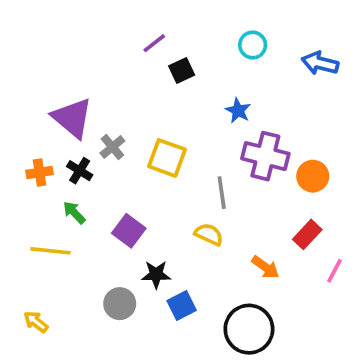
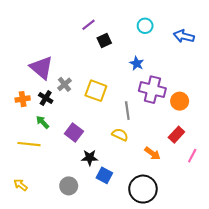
gray circle: (120, 304) -> (69, 186), moved
blue square: (182, 305) -> (104, 175), turned -35

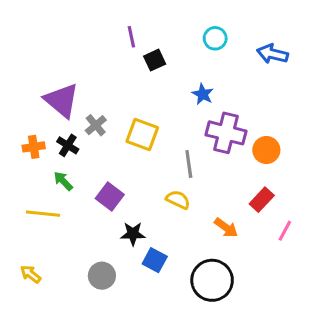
purple line: (89, 25) -> (131, 37), turned -64

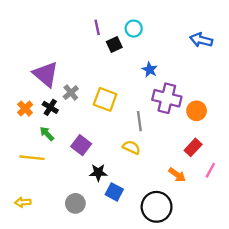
cyan circle: (215, 38) -> (134, 29), moved
orange cross: (34, 147) -> (25, 109), turned -35
orange arrow: (226, 228) -> (177, 175), moved
yellow arrow: (31, 274) -> (23, 202), turned -42

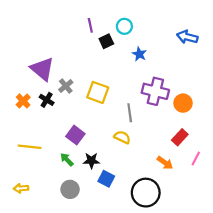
blue star: (150, 70) -> (139, 54), moved
green arrow: (47, 134) -> (67, 160), moved

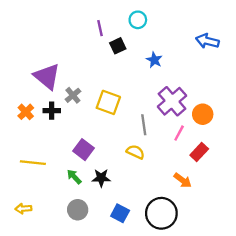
cyan circle: (124, 26) -> (138, 20), moved
purple cross: (155, 91) -> (172, 101), turned 35
black cross: (47, 100) -> (52, 111), turned -32
pink line: (196, 158) -> (179, 133), moved
blue square: (106, 179) -> (120, 213), moved

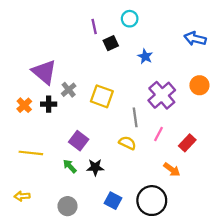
orange circle: (203, 114) -> (199, 85), moved
pink line: (179, 133) -> (158, 134), moved
gray circle: (78, 210) -> (68, 206), moved

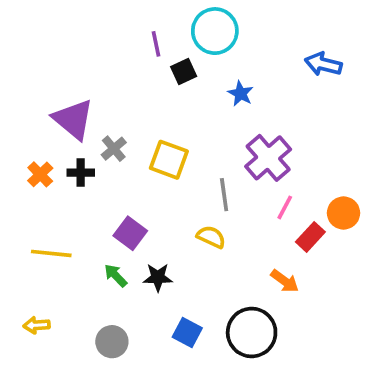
cyan circle: (130, 19) -> (215, 31), size x1.6
orange circle: (199, 85) -> (344, 213), moved
pink line: (158, 134) -> (285, 207), moved

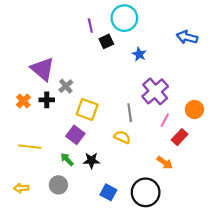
yellow square: (169, 160) -> (87, 109), moved
orange circle: (344, 213) -> (194, 109), moved
gray circle: (112, 342) -> (58, 185), moved

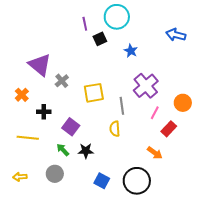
black cross: (47, 100) -> (44, 112), moved
yellow square: (87, 109) -> (94, 93), moved, turned -30
yellow semicircle: (122, 137) -> (115, 129), turned -119

